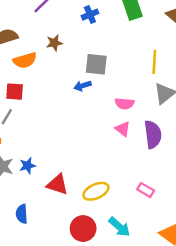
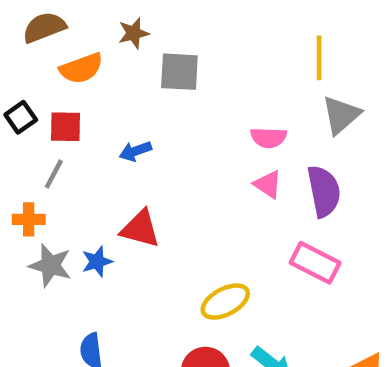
gray square: (96, 64) -> (179, 72), moved
blue arrow: (82, 86) -> (135, 151), moved
red triangle: (57, 184) -> (140, 229), moved
pink rectangle: (146, 190) -> (315, 263), moved, size x1.5

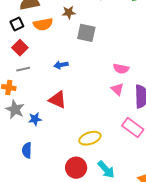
black square: (21, 117) -> (17, 24), moved
red square: (66, 127) -> (20, 48), moved, turned 35
gray line: (54, 174) -> (23, 69), turned 40
blue star: (97, 262) -> (35, 119), moved

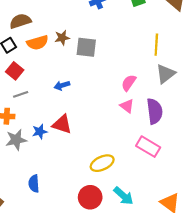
brown star: (69, 12) -> (62, 38), moved
pink semicircle: (121, 69) -> (129, 83), turned 119
gray star: (15, 109) -> (16, 140), turned -30
blue star: (35, 119) -> (40, 132), moved

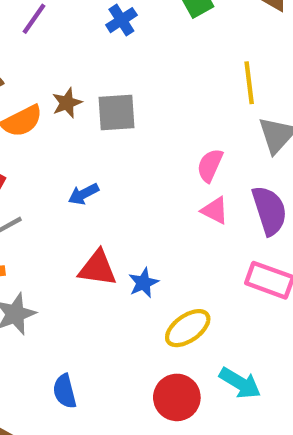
blue star: (40, 132) -> (143, 283), moved

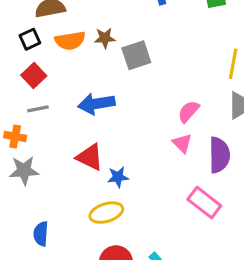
gray square: (116, 113) -> (136, 55), turned -32
blue arrow: (84, 194) -> (96, 104), size x1.6
yellow ellipse: (188, 328) -> (106, 213), moved

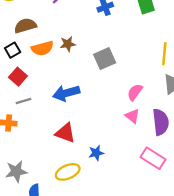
gray square: (136, 55) -> (105, 59), moved
gray star: (24, 171) -> (16, 171), moved
blue star: (118, 177) -> (96, 153), moved
yellow ellipse: (106, 213) -> (68, 172), moved

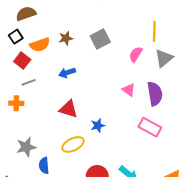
brown star: (68, 44) -> (66, 38), moved
orange semicircle: (42, 48) -> (40, 45), moved
pink semicircle: (135, 92) -> (136, 54), moved
blue arrow: (66, 93) -> (67, 73), size x0.7

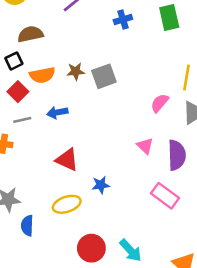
gray square: (100, 39) -> (104, 76), moved
blue arrow: (67, 73) -> (57, 112), moved

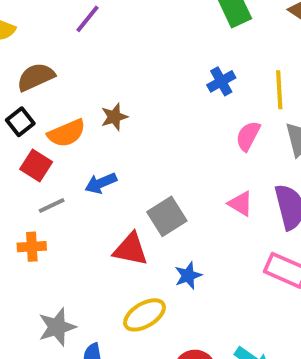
blue cross: (123, 20) -> (221, 81), moved
gray square: (104, 76) -> (167, 216), moved

